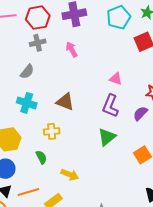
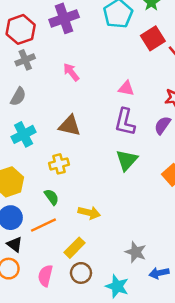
pink arrow: (72, 49) -> (71, 72), moved
cyan cross: (27, 103) -> (24, 134), turned -36
orange line: (29, 192) -> (43, 225), moved

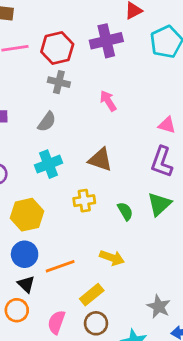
gray cross: (25, 60) -> (59, 82), turned 30
green semicircle: (52, 197) -> (125, 211), moved

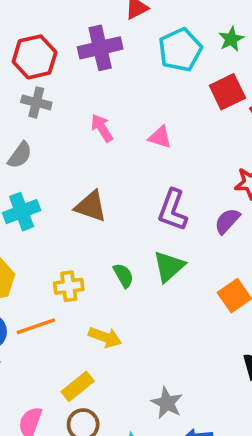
pink triangle: (167, 125) -> (160, 137), moved
yellow cross: (84, 201) -> (69, 286), moved
orange line: (60, 266) -> (36, 326), moved

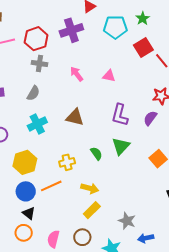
cyan pentagon: (180, 50) -> (115, 27), turned 30
yellow rectangle: (78, 386) -> (92, 210), moved

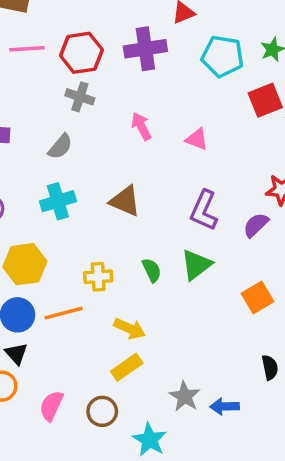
blue arrow: (146, 238) -> (225, 406), moved

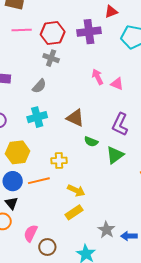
pink arrow: (141, 126) -> (98, 77), moved
green semicircle: (152, 270) -> (91, 142), moved, turned 136
brown circle: (102, 411) -> (47, 247), moved

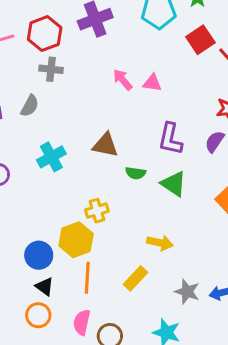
gray semicircle: (39, 86) -> (30, 106), moved
yellow hexagon: (18, 152) -> (76, 240), moved
green triangle: (115, 155) -> (174, 184), turned -36
orange line: (39, 181) -> (87, 278), moved, turned -60
yellow arrow: (76, 190) -> (160, 243), moved

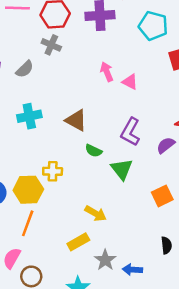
yellow rectangle: (136, 278) -> (78, 242), moved

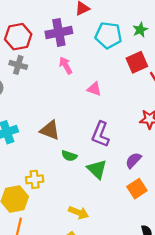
pink arrow: (107, 72) -> (66, 65), moved
purple semicircle: (166, 145) -> (133, 160), moved

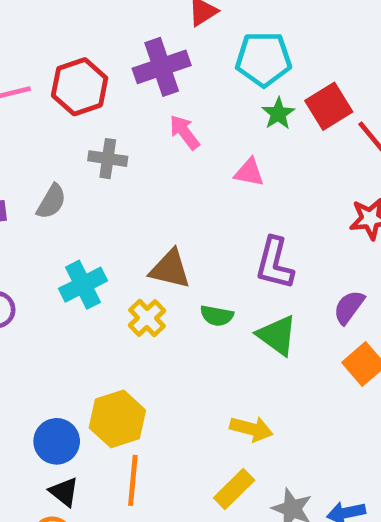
green star: (140, 30) -> (278, 114), moved
gray cross: (18, 65) -> (108, 159), moved
yellow cross: (35, 179) -> (147, 318), moved, turned -30

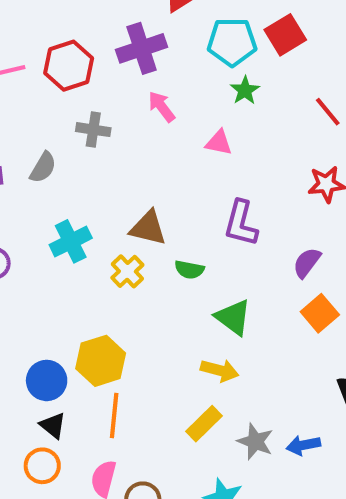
red square: (329, 106) -> (285, 35), moved
green triangle: (277, 335) -> (233, 317), moved

